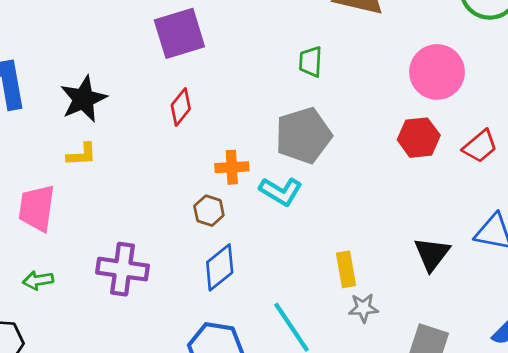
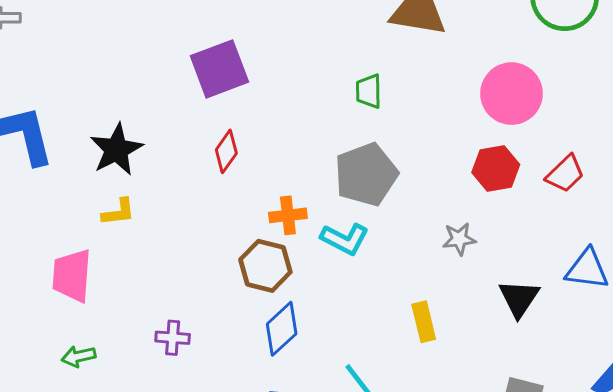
brown hexagon: (209, 211) -> (265, 266), size x1.5
purple cross: (122, 269) -> (173, 338), size x0.6
gray star: (363, 308) -> (459, 239), moved

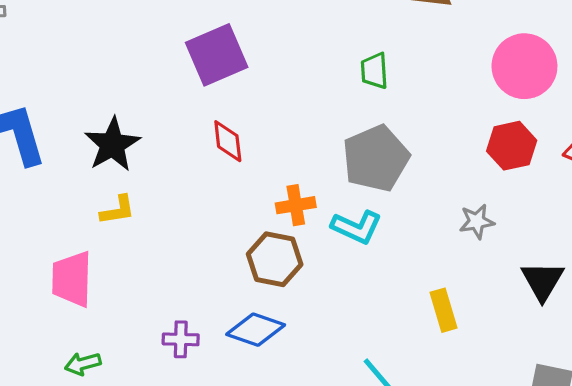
red diamond: (226, 151) -> (228, 141), turned -39
blue diamond: (282, 329) -> (256, 330), moved, turned 64

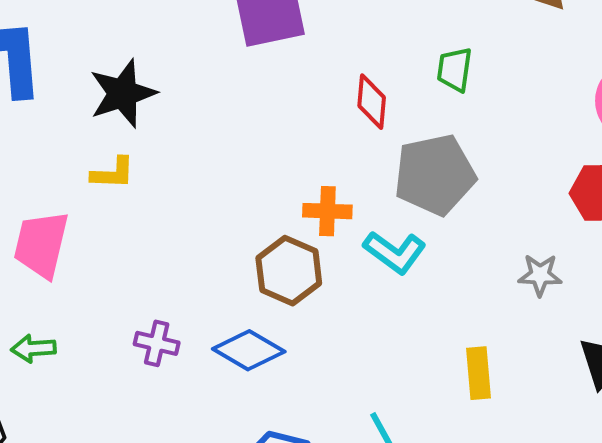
red diamond: (228, 141) -> (372, 102), moved

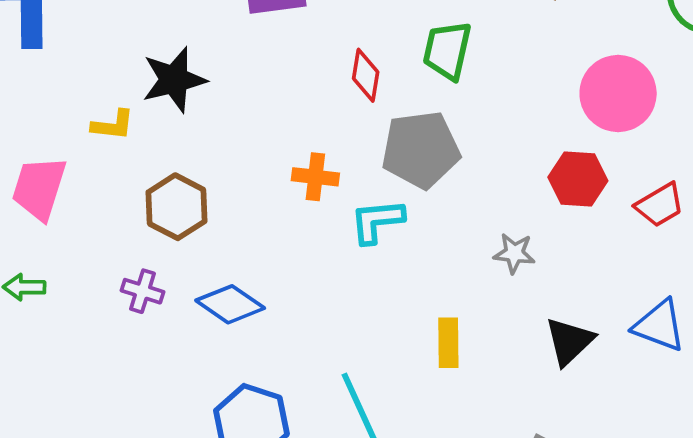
green trapezoid: (455, 69) -> (447, 50), size x1.4
black star: (123, 93) -> (174, 80), moved
cyan L-shape: (395, 252) -> (377, 221), turned 134
brown hexagon: (289, 271) -> (177, 207), moved

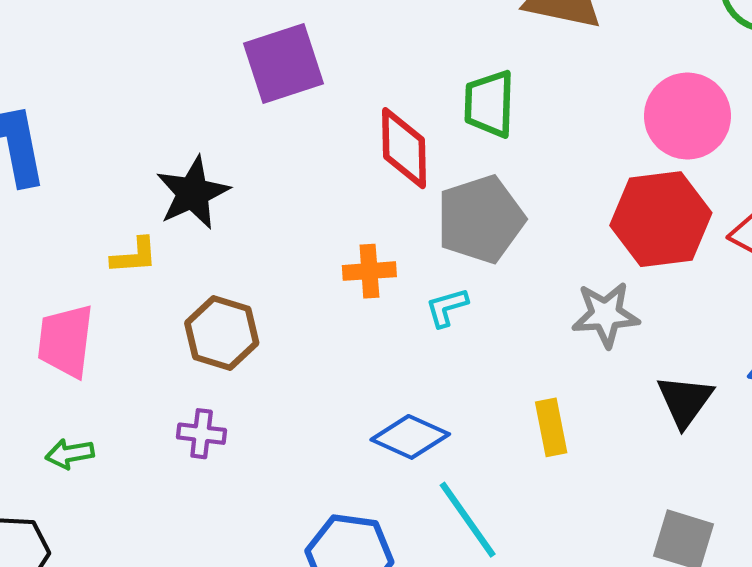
red diamond: (366, 75) -> (404, 148), size x1.4
red hexagon: (578, 179) -> (661, 219), size x1.5
cyan L-shape: (377, 221) -> (447, 307), size x0.7
gray star: (514, 253) -> (606, 315), size x1.4
blue diamond: (230, 304) -> (410, 437), moved

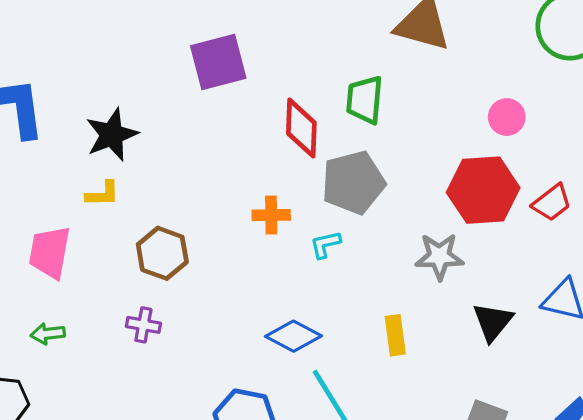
pink circle: (687, 116) -> (507, 117), size x0.6
black star: (193, 193) -> (112, 135), moved

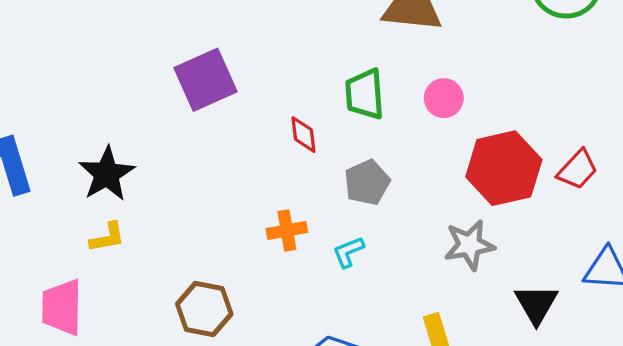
pink circle: (507, 117) -> (444, 98), moved
red diamond: (301, 128) -> (303, 135), size x0.6
gray pentagon: (353, 182) -> (367, 182), size x0.7
brown hexagon: (162, 253) -> (204, 309), moved

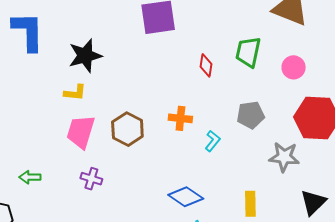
gray pentagon: (367, 182) -> (251, 115), moved
cyan L-shape: (348, 252) -> (213, 141), turned 135
pink trapezoid: (62, 307) -> (81, 132), moved
brown hexagon: (204, 309) -> (127, 129), moved

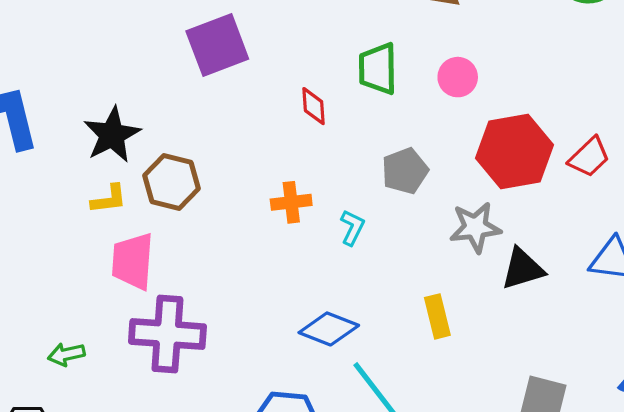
brown hexagon: (127, 129) -> (172, 182), moved
purple cross: (91, 179) -> (167, 334), size x2.0
black triangle: (313, 202) -> (523, 269), moved, turned 40

